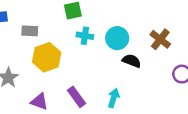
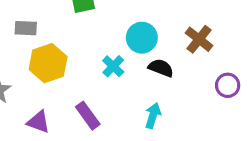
cyan cross: (85, 36) -> (113, 66), moved, turned 35
cyan arrow: (114, 98) -> (153, 116), moved

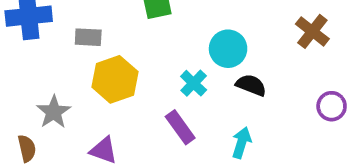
brown cross: (199, 39) -> (312, 31), moved
purple rectangle: (88, 116) -> (180, 127), moved

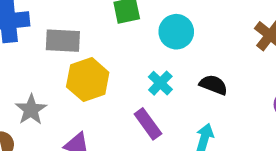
gray rectangle: (88, 37) -> (63, 41), size x1.4
cyan circle: (228, 49) -> (176, 32), moved

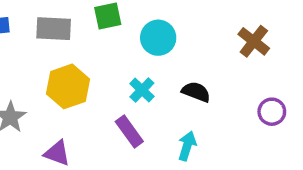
gray rectangle: (63, 41) -> (54, 29), moved

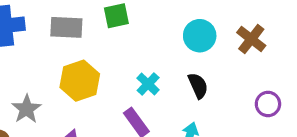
cyan circle: (158, 38) -> (200, 36), moved
black semicircle: (196, 92) -> (198, 86), turned 45

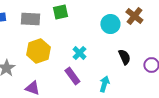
brown cross: (251, 39) -> (134, 16), moved
black semicircle: (198, 86) -> (124, 57), moved

